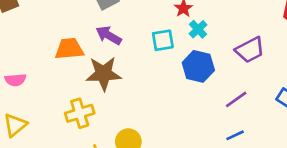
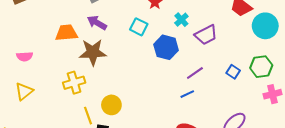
cyan cross: (198, 29) -> (181, 20), moved
cyan square: (163, 40) -> (139, 27), turned 36
blue line: (235, 135) -> (187, 94), moved

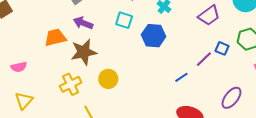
purple trapezoid: (206, 35) -> (209, 16), moved
purple line: (195, 73) -> (204, 59), moved
yellow circle: (111, 105) -> (108, 79), moved

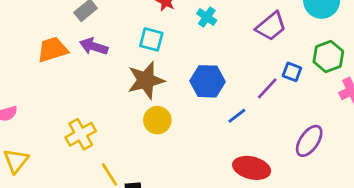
blue hexagon: (154, 36) -> (207, 81), moved
orange trapezoid: (55, 38) -> (53, 50), moved
brown star: (84, 52) -> (146, 80), moved
yellow circle: (108, 79) -> (157, 120), moved

